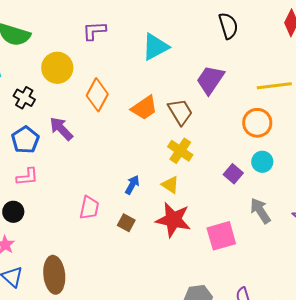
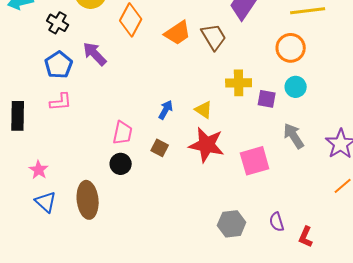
yellow cross: (180, 151) -> (239, 83), moved, turned -35
purple square: (233, 174) -> (267, 99), turned -30
black circle: (13, 212) -> (121, 164), moved

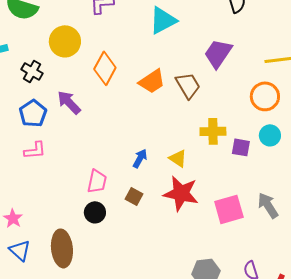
gray arrow: (294, 136) -> (268, 205), moved

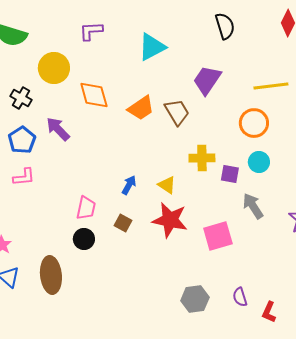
orange diamond: (105, 68) -> (94, 95), turned -44
gray arrow: (268, 205) -> (253, 206), moved

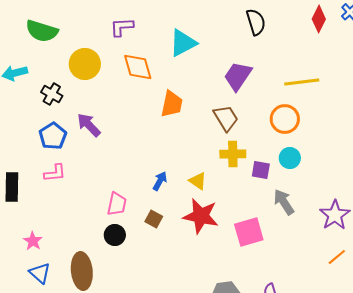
orange diamond: (94, 95) -> (138, 67), moved
orange trapezoid: (141, 108) -> (172, 104), turned -44
brown trapezoid: (177, 112) -> (226, 118), moved

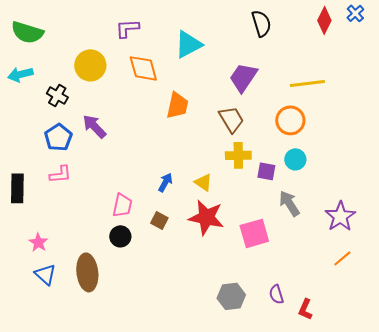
green semicircle: (42, 31) -> (27, 32), moved

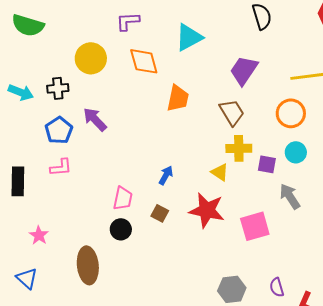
cyan arrow: (20, 74) -> (21, 92), moved, turned -145
black cross: (57, 95) -> (58, 88), turned -35
yellow triangle: (203, 182) -> (220, 172), moved
blue triangle: (45, 274) -> (27, 278), moved

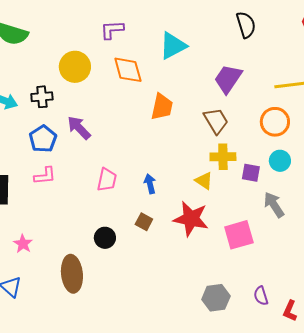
blue arrow: (166, 175) -> (150, 184), turned -42
pink trapezoid: (123, 198) -> (107, 180), moved

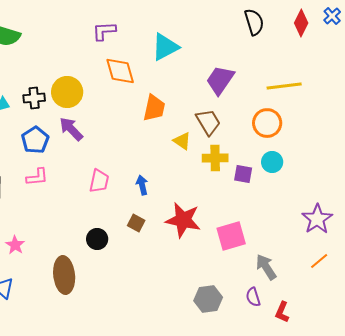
black semicircle: (246, 25) -> (254, 22), moved
yellow circle: (75, 67) -> (67, 92), moved
yellow triangle: (204, 181) -> (182, 141), moved
gray arrow: (274, 205) -> (266, 267), moved

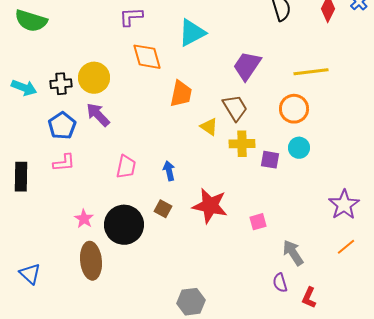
pink square: (231, 236) -> (258, 222), size x0.6
black circle: (97, 239) -> (124, 225), size x1.8
pink star: (15, 245) -> (84, 219), moved
gray hexagon: (208, 299) -> (191, 302), moved

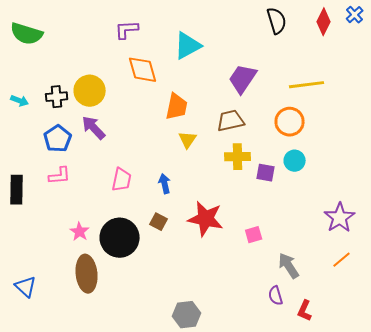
cyan arrow: (24, 88) -> (20, 101), size x0.7
brown trapezoid: (235, 108) -> (231, 121), turned -72
yellow triangle: (209, 127) -> (188, 140), moved, turned 30

